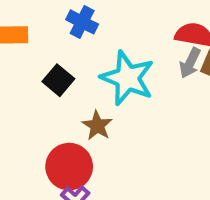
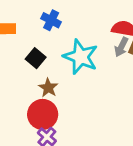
brown star: (97, 126) -> (48, 88), moved

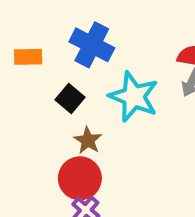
blue cross: (51, 20) -> (92, 45), size x1.5

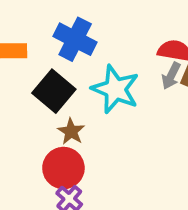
black square: (70, 99) -> (54, 91), size x1.5

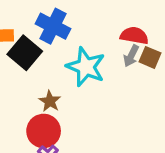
black square: (54, 91) -> (25, 53), moved

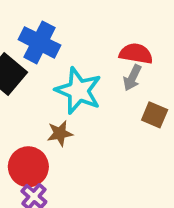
brown square: (150, 57) -> (155, 115), moved
brown star: (50, 101) -> (60, 133), moved, turned 30

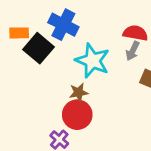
red circle: (28, 167) -> (77, 115), moved

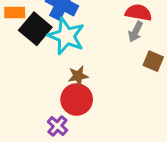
cyan star: (92, 61) -> (66, 36), moved

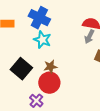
black square: (35, 29) -> (21, 69), moved
cyan star: (66, 36) -> (42, 40), size x0.7

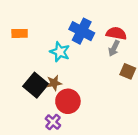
blue cross: (39, 18) -> (82, 31), moved
brown star: (50, 67) -> (54, 83), moved

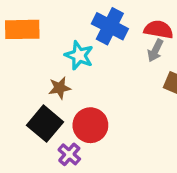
orange rectangle: (20, 33) -> (22, 29), size x1.5
brown star: (54, 83) -> (60, 88), moved
black square: (36, 85) -> (45, 124), moved

